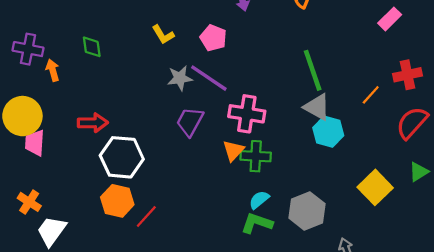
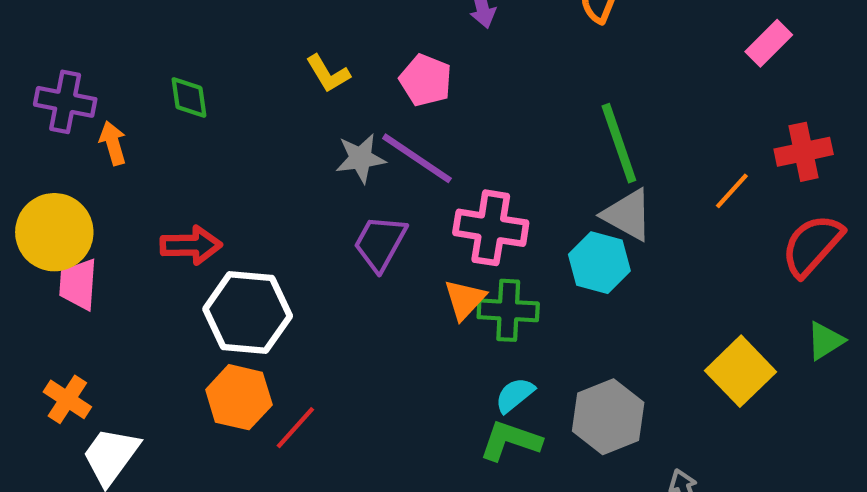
cyan hexagon: (328, 132) -> (599, 263), moved

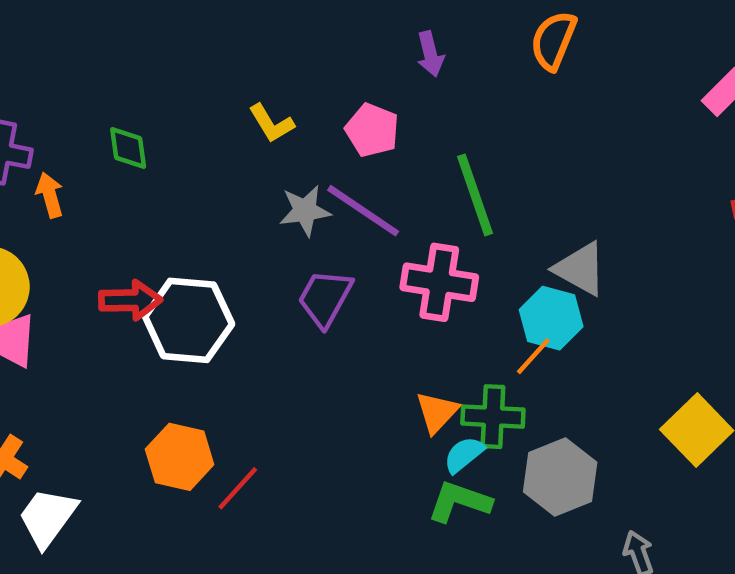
green line: (619, 143) -> (475, 195), moved
orange line: (732, 191) -> (533, 356), moved
orange triangle: (465, 299) -> (437, 412), moved
green cross: (508, 310) -> (493, 417), moved
white hexagon: (248, 313) -> (189, 320), moved

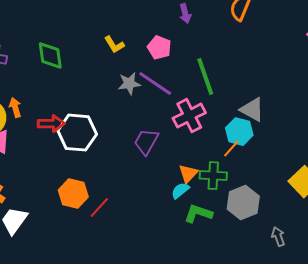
green diamond: (128, 148) -> (50, 56), size x1.4
orange arrow: (50, 195) -> (15, 108), moved
pink cross: (439, 282) -> (189, 116), turned -36
purple trapezoid: (325, 298) -> (146, 142), moved
cyan semicircle: (464, 455) -> (180, 191), moved

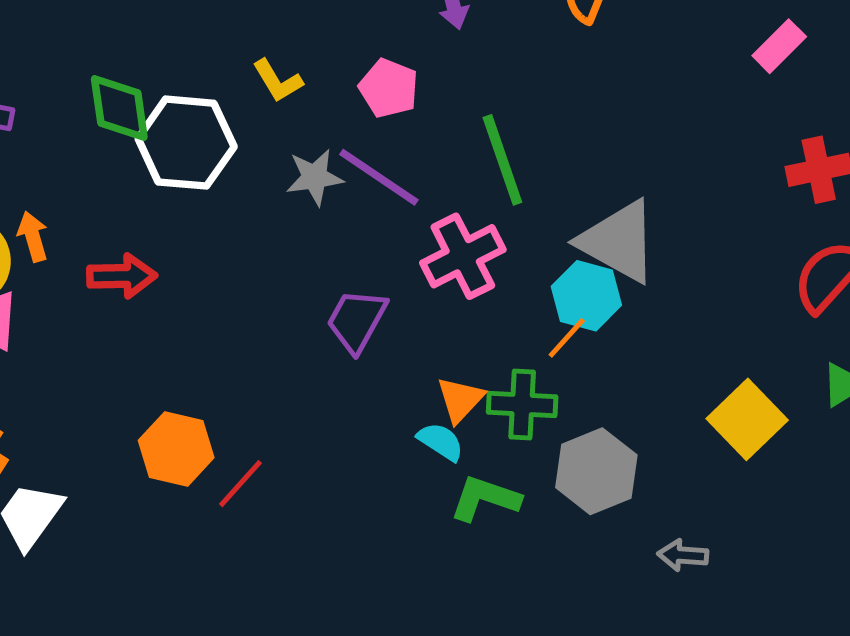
gray triangle: (252, 110) -> (619, 241), size x1.4
white hexagon: (77, 133) -> (186, 143), moved
cyan semicircle: (180, 191) -> (441, 442), turned 72
gray arrow: (278, 237) -> (683, 555), turned -66

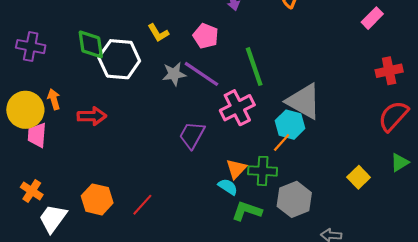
yellow square: (747, 419) -> (359, 177), size x0.7
orange hexagon: (176, 449) -> (97, 199), moved

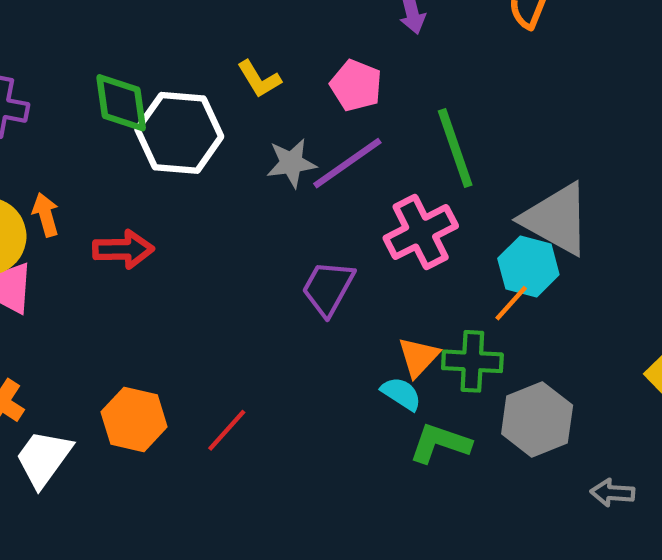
purple line: (201, 74) -> (347, 163), turned -69

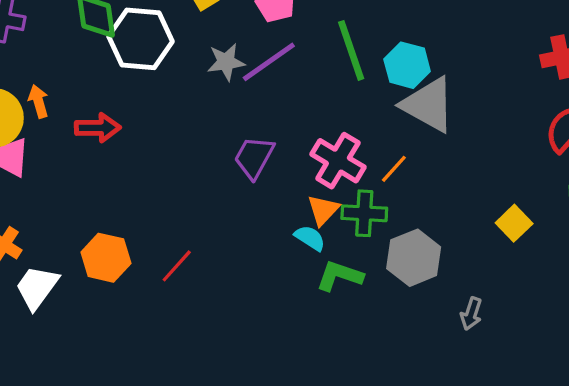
pink cross: (421, 232) -> (338, 161), moved, turned -32
cyan hexagon: (528, 266) -> (407, 65), moved
gray arrow: (612, 493) -> (471, 314), turned -76

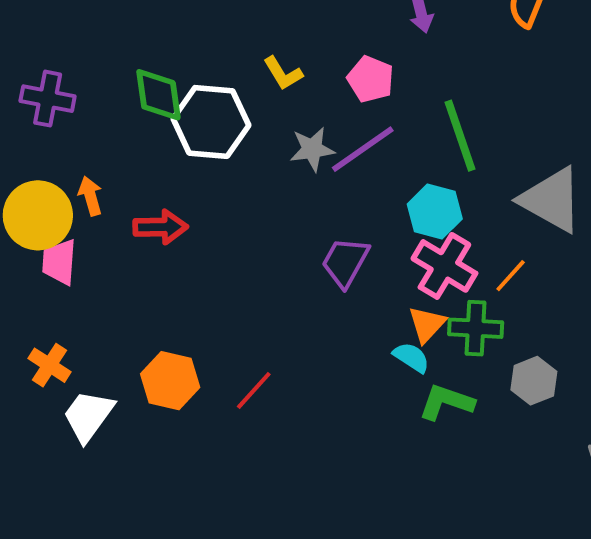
cyan hexagon: (407, 65) -> (435, 211), moved
gray hexagon: (414, 258) -> (534, 381), size x0.7

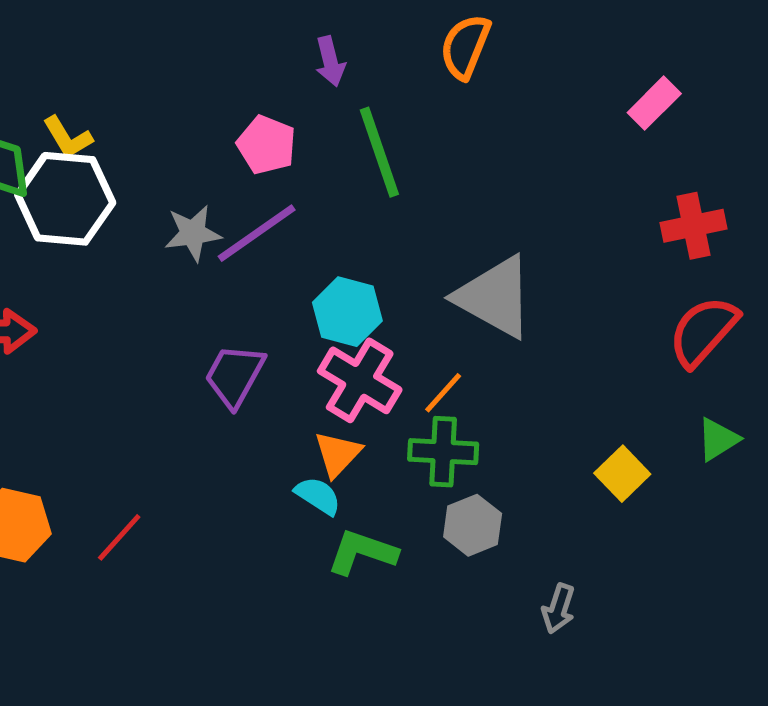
yellow L-shape: (283, 73) -> (68, 137), moved
green line: (460, 136) -> (379, 152), moved
green cross: (476, 328) -> (443, 452), moved

